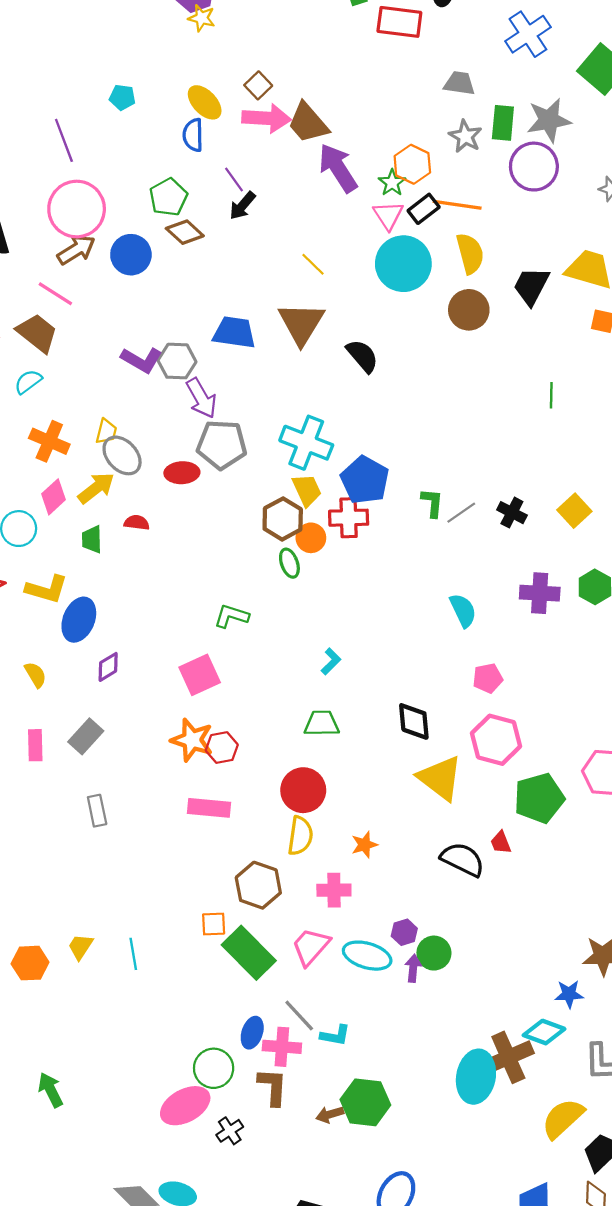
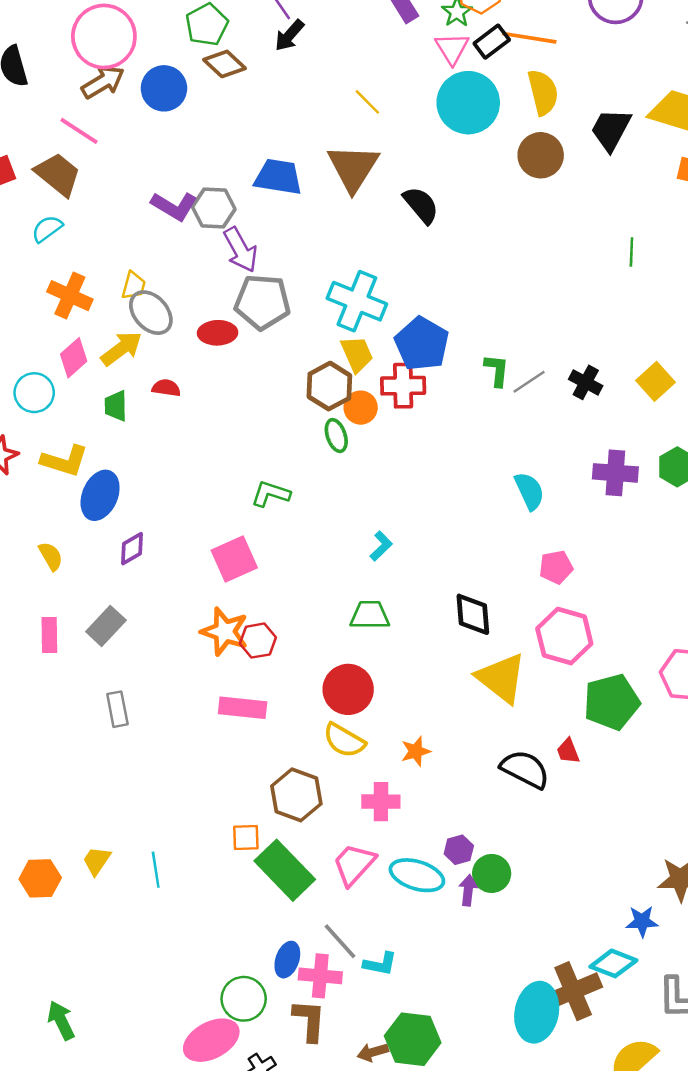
yellow semicircle: (300, 836) -> (344, 740), turned 111

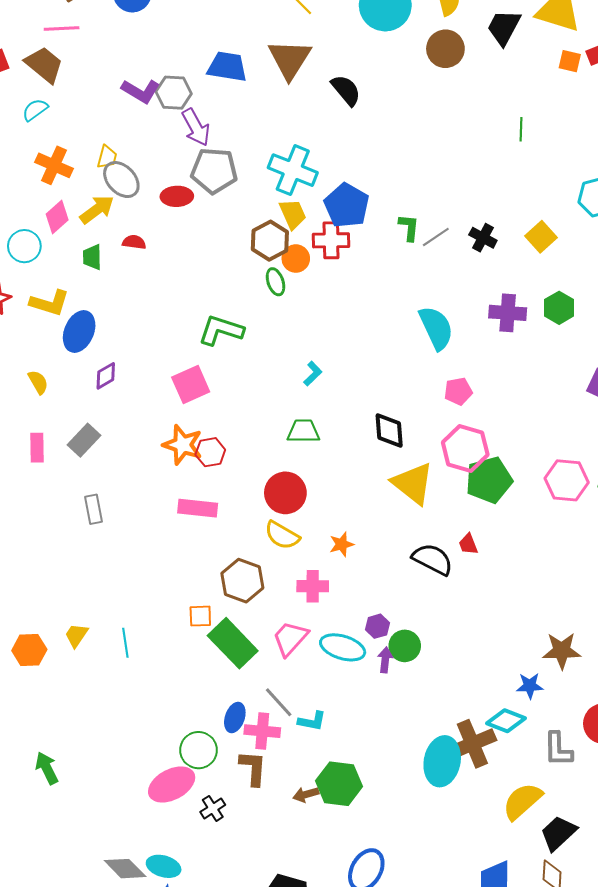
pink line: (79, 131) -> (62, 28), turned -36
cyan semicircle: (529, 491) -> (436, 328), size x1.4
green L-shape: (271, 494) -> (221, 330), size x1.4
green pentagon: (612, 702) -> (489, 480), moved

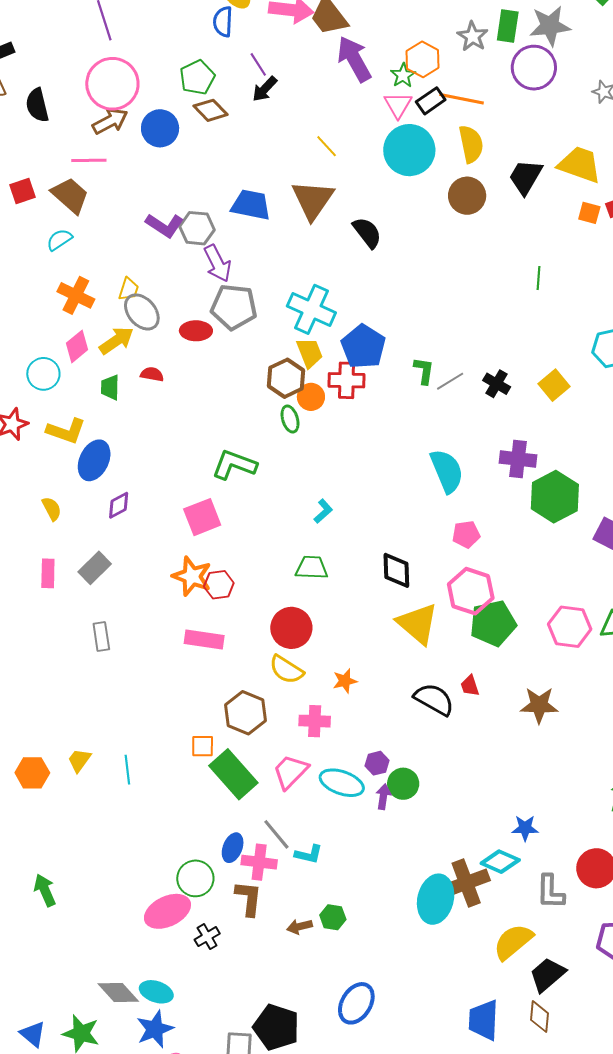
green hexagon: (559, 308) -> (555, 497), moved, size x1.6
brown star: (562, 651) -> (539, 705), moved
green hexagon: (339, 784) -> (333, 917), size x0.6

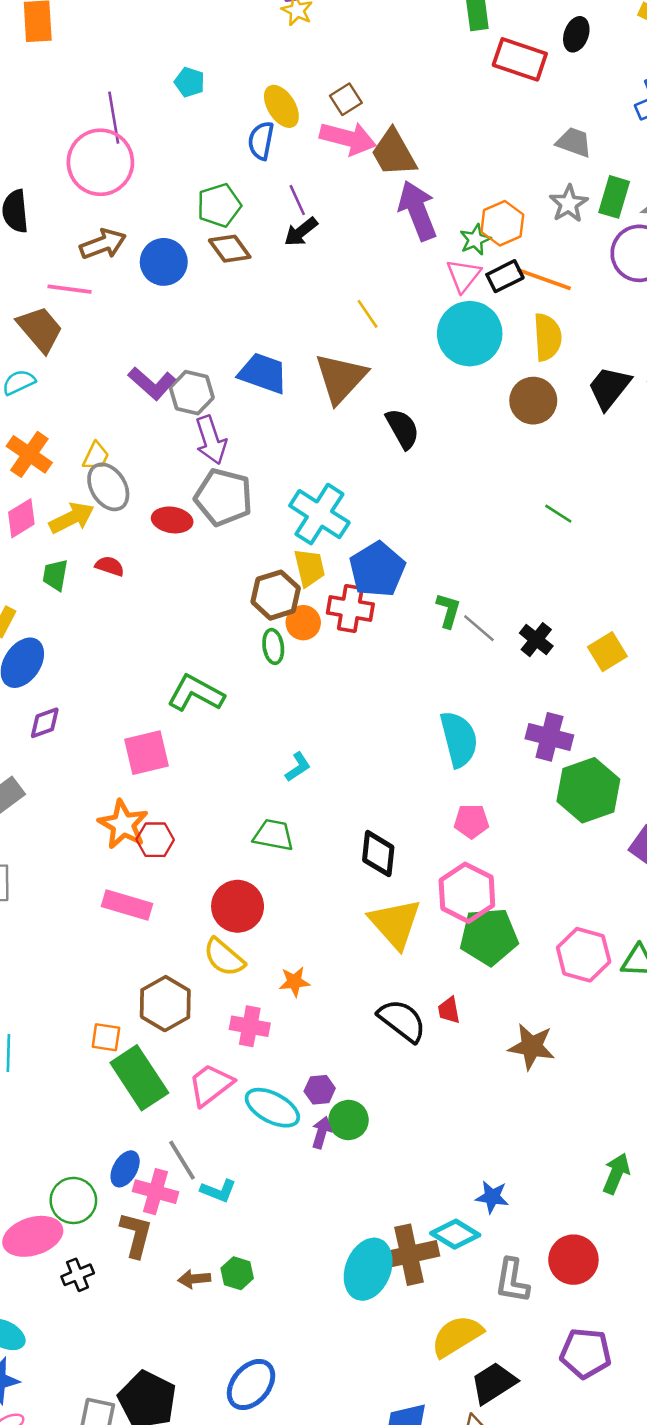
pink circle: (112, 84) -> (100, 162), moved
green line: (538, 278) -> (558, 514), moved, turned -70
gray line: (450, 381) -> (479, 628), turned 64

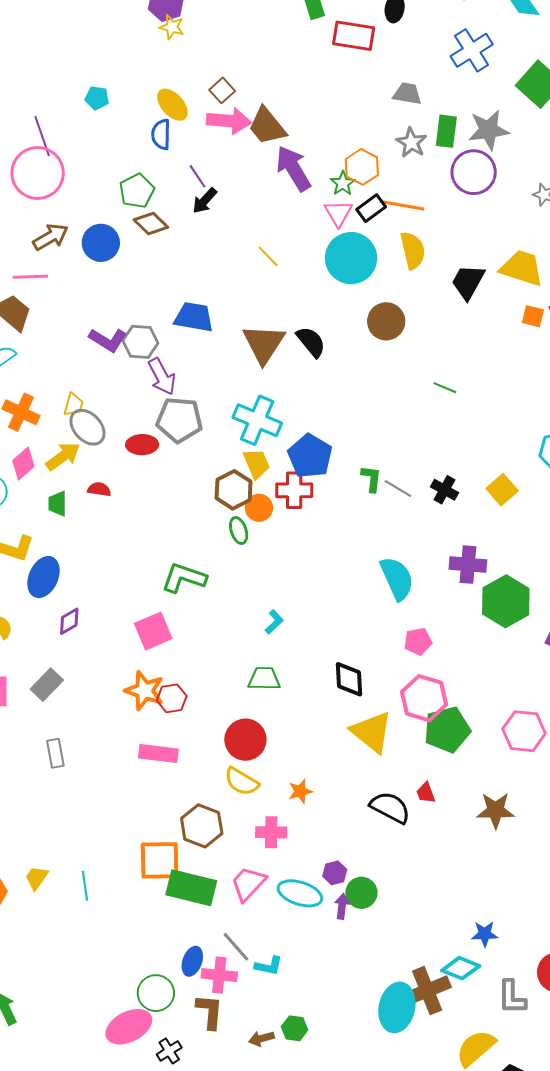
brown triangle: (341, 378) -> (264, 344), moved
brown circle: (533, 401) -> (386, 321), moved
orange square: (106, 1037) -> (160, 860), size x1.8
green rectangle: (139, 1078) -> (191, 888), turned -33

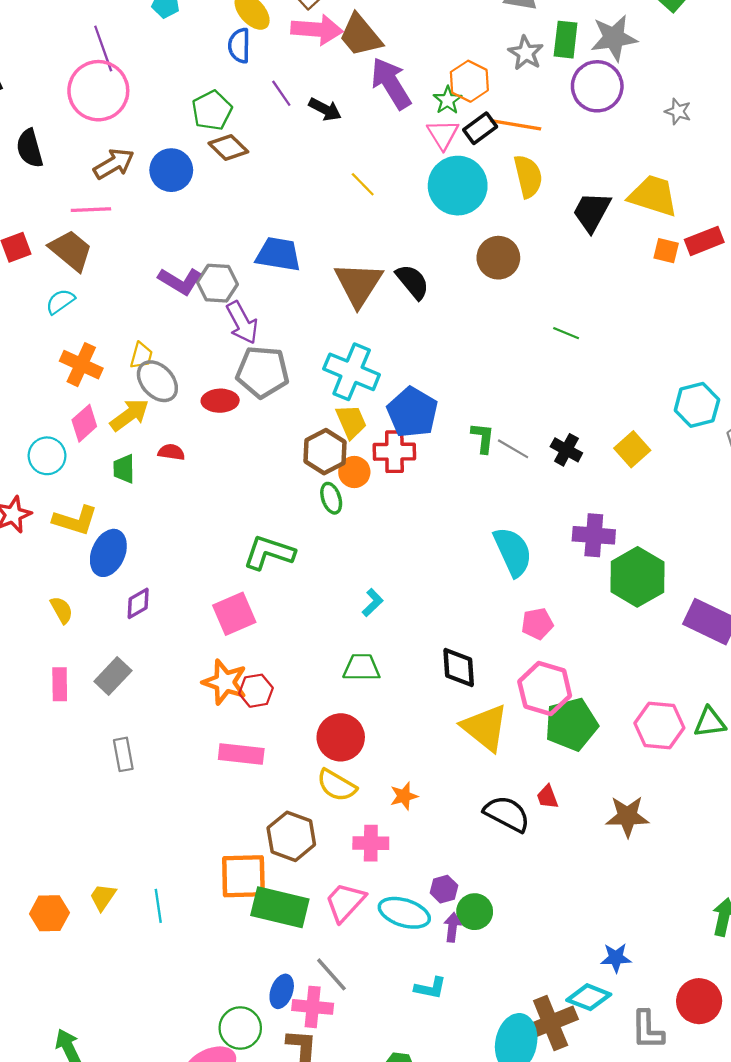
black arrow: (205, 201) -> (325, 109), moved, turned -104
cyan L-shape: (269, 966) -> (430, 988), moved

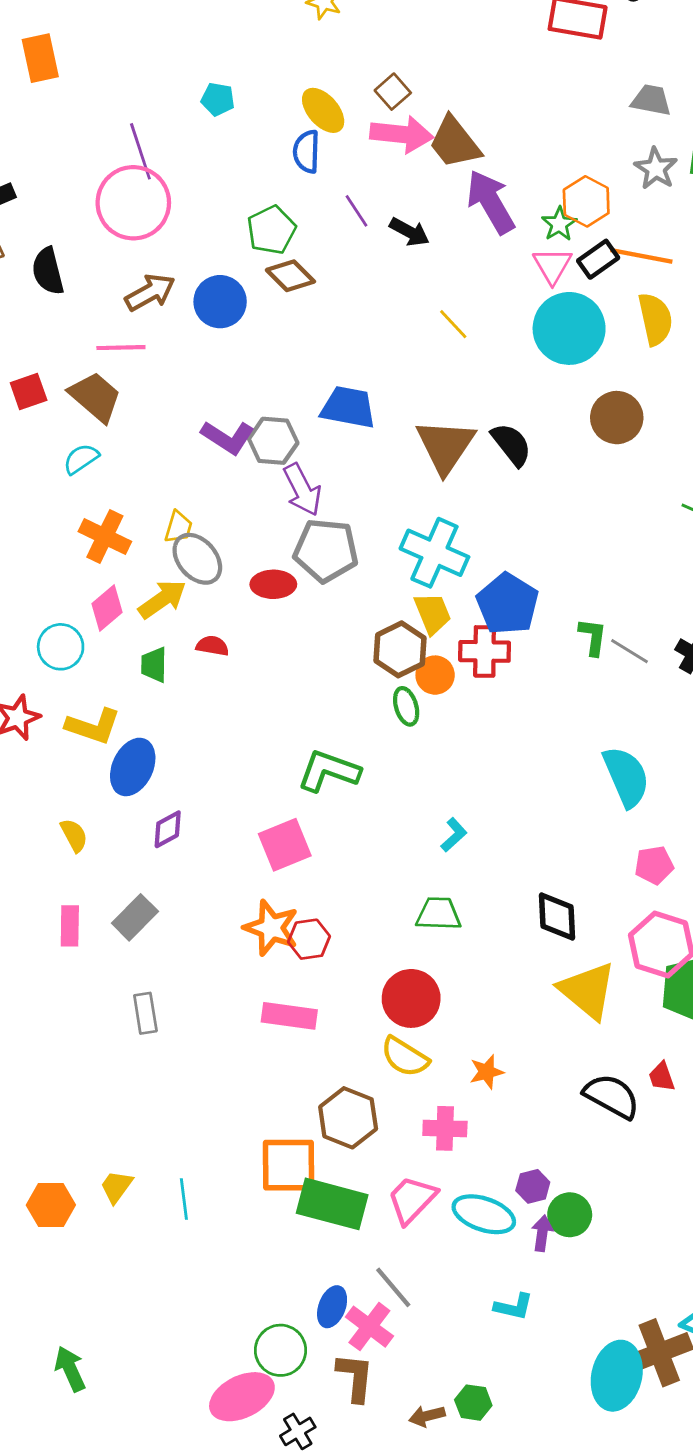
pink cross: (313, 1007) -> (369, 1327), turned 30

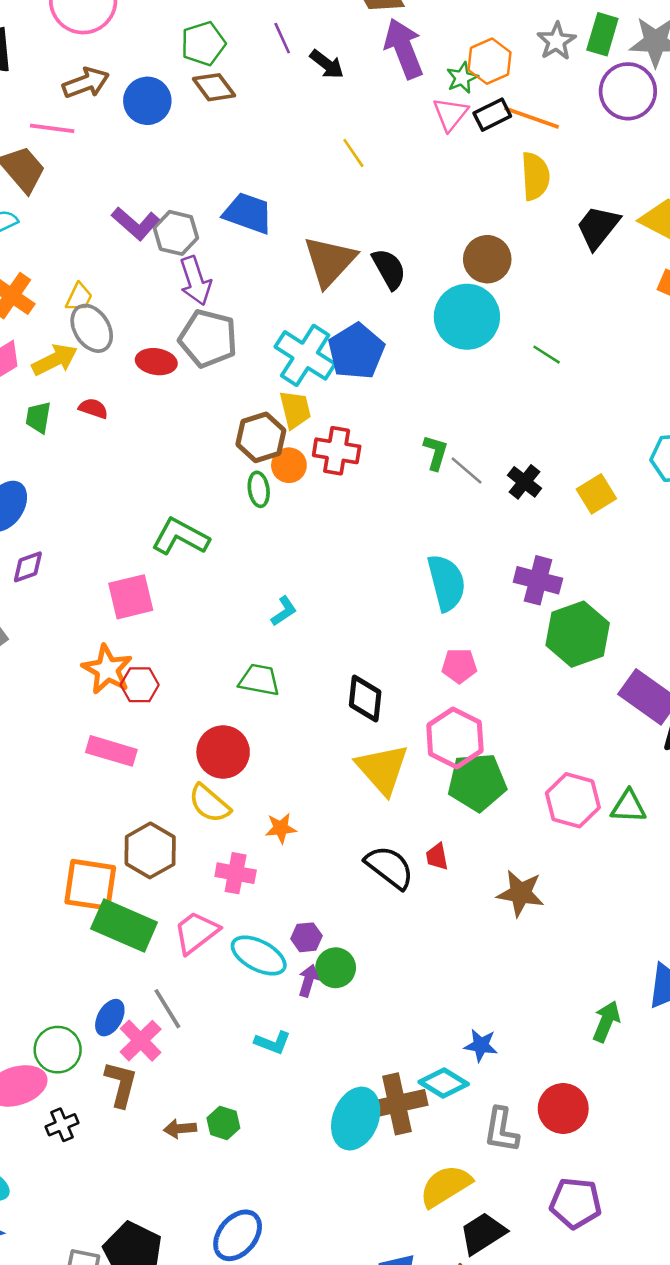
cyan circle: (569, 328) -> (467, 317), moved
blue pentagon: (508, 604) -> (356, 351), moved

